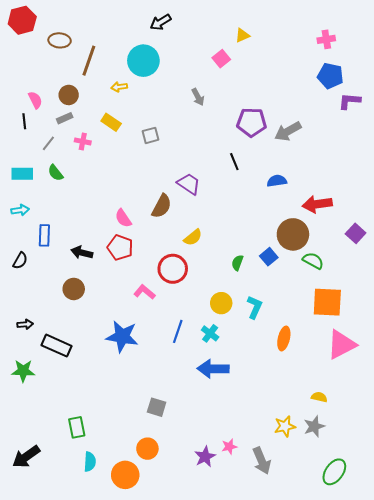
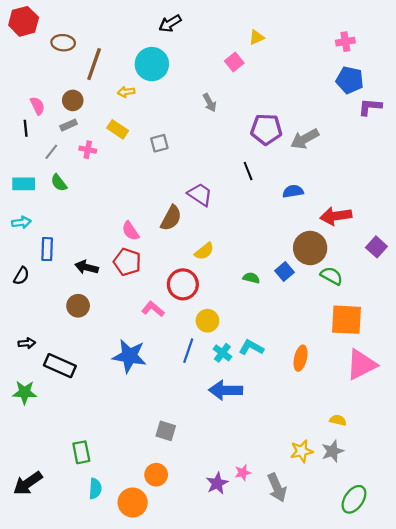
green semicircle: (237, 263) -> (251, 278), turned 84
yellow circle: (221, 303) -> (207, 321), moved
cyan L-shape: (255, 307) -> (251, 347), moved, turned -85

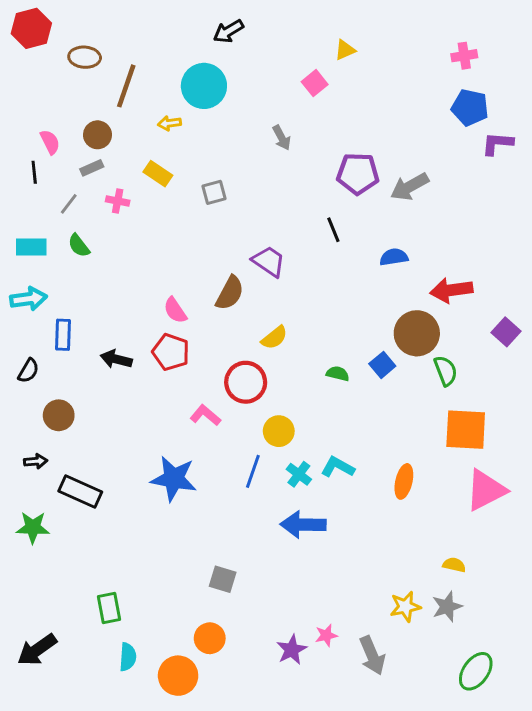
cyan arrow: (21, 222) -> (28, 299), size x1.4
green semicircle: (332, 276) -> (446, 371), turned 40
brown circle: (78, 306) -> (59, 415), moved

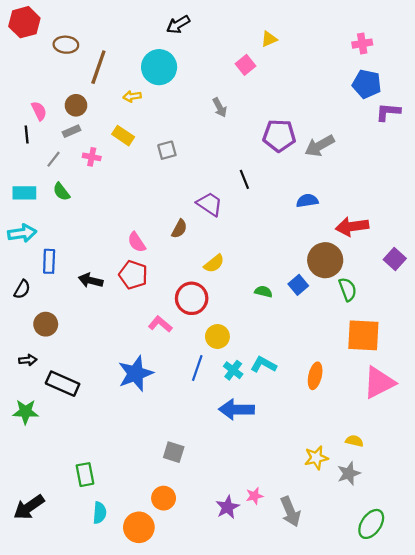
black line: (333, 230) -> (244, 179), moved
brown semicircle: (230, 293) -> (179, 229), size x0.7
blue star: (174, 479) -> (135, 374), turned -30
yellow star: (405, 607) -> (316, 458), moved

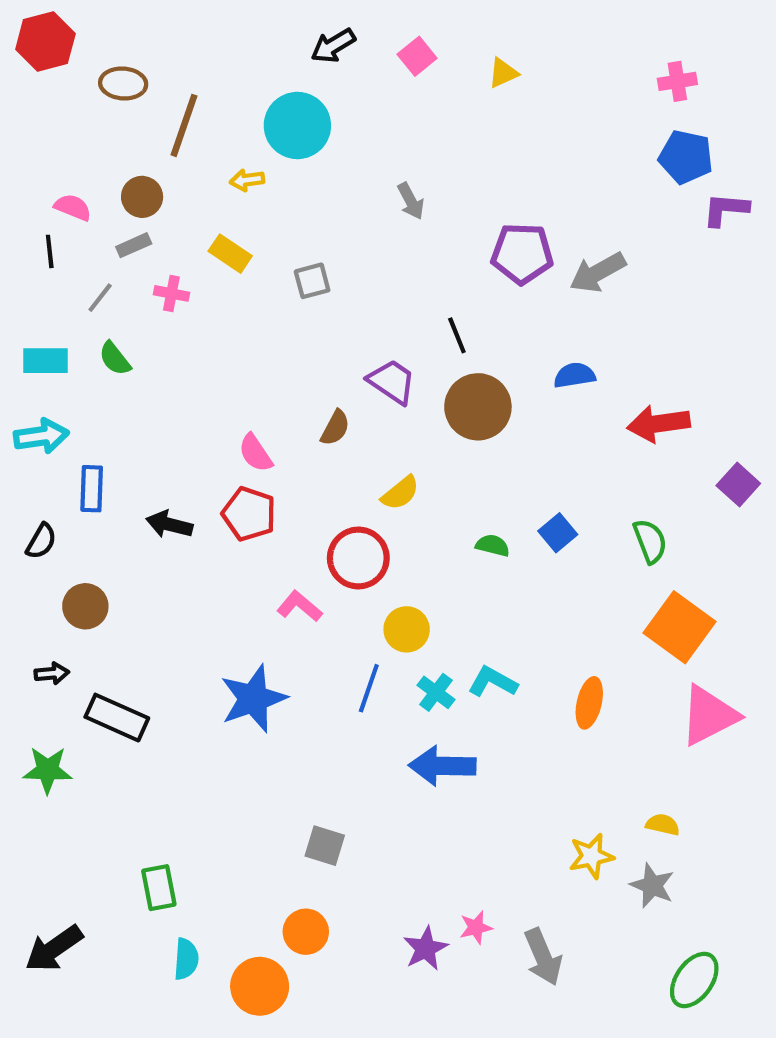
pink square: (245, 65) -> (417, 56), moved
pink semicircle: (39, 111) -> (73, 207), turned -42
brown circle: (325, 260) -> (478, 407), moved
orange square: (363, 335) -> (680, 627), turned 33
gray star: (349, 473) -> (652, 886), turned -30

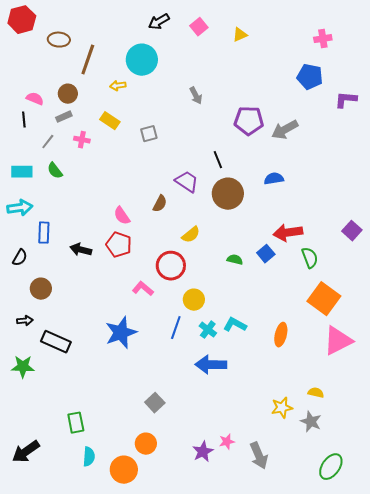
blue pentagon: (686, 157) -> (310, 77), moved
red arrow: (659, 424) -> (288, 233), moved
gray square: (325, 846) -> (155, 403), turned 30

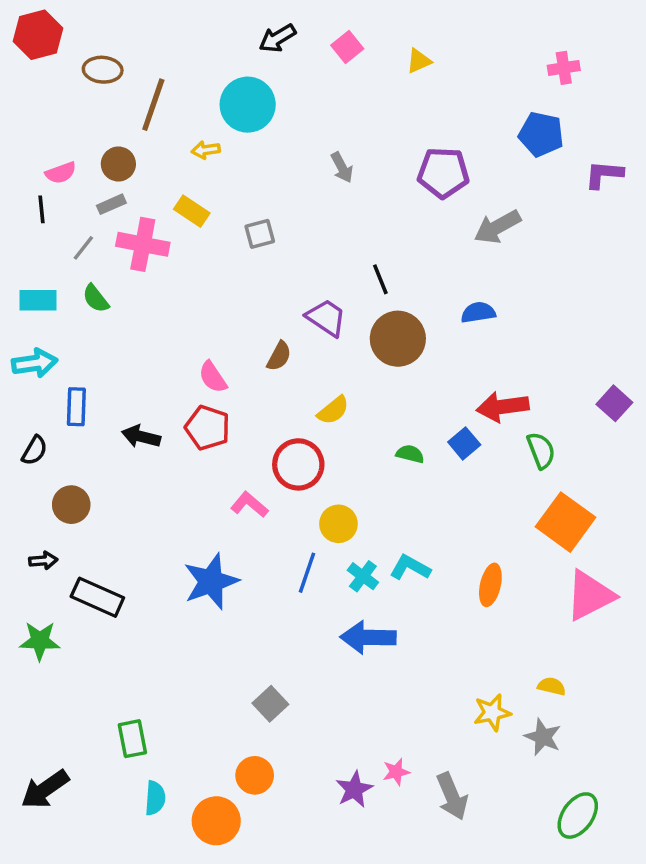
pink semicircle: (35, 99) -> (61, 173), turned 138
purple pentagon: (249, 121) -> (443, 173), moved
pink cross: (82, 140) -> (143, 244), size x1.8

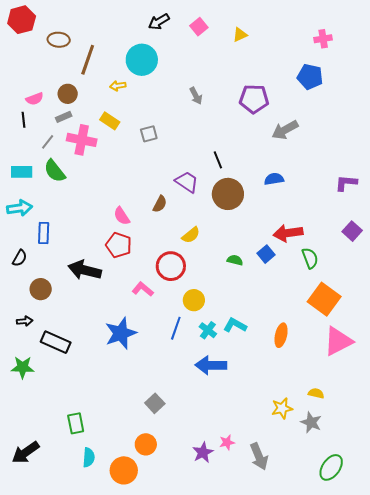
purple L-shape: (604, 174) -> (346, 183), moved
green semicircle: (96, 298) -> (55, 171), size x1.4
black arrow: (141, 436) -> (85, 270), moved, size x1.5

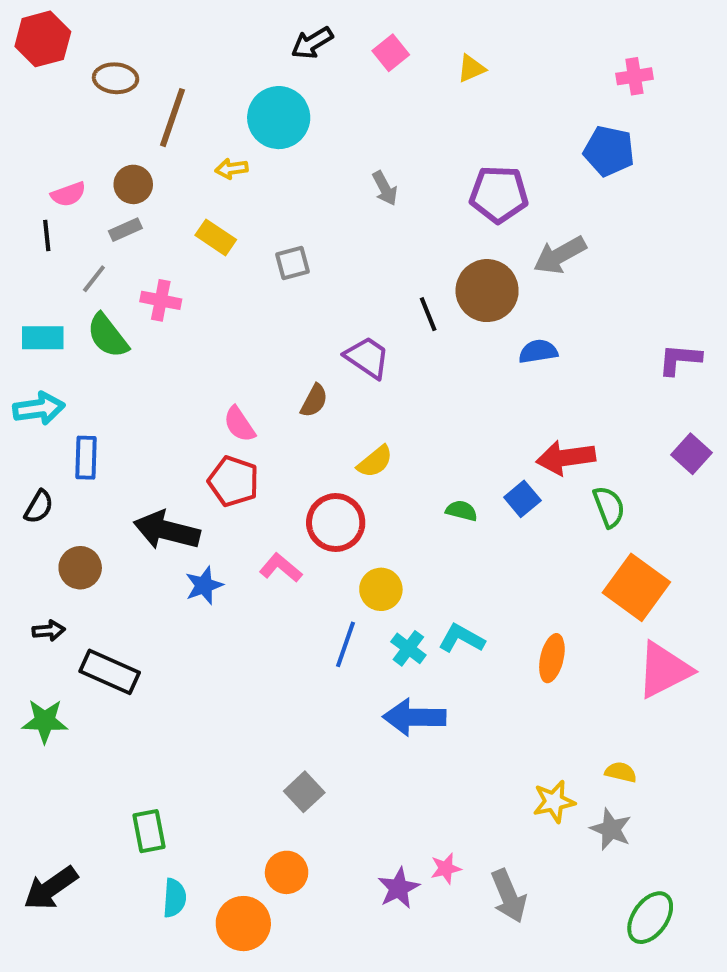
pink cross: (82, 140) -> (161, 300), moved, size x0.7
brown circle: (228, 194) -> (487, 291), moved
blue star: (121, 333) -> (204, 585), moved, size x0.6

